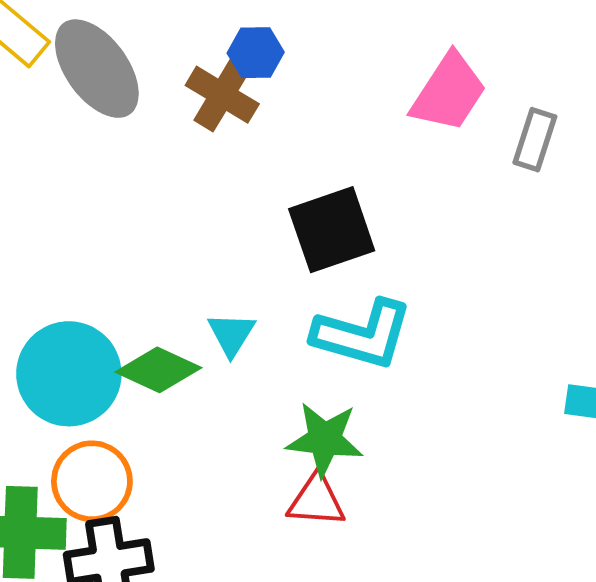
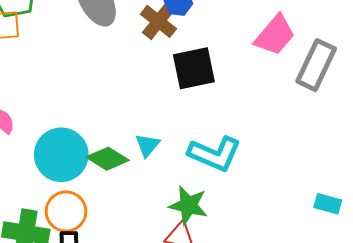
gray rectangle: (535, 140) -> (316, 65), size x1.6
black square: (332, 230) -> (194, 68), moved

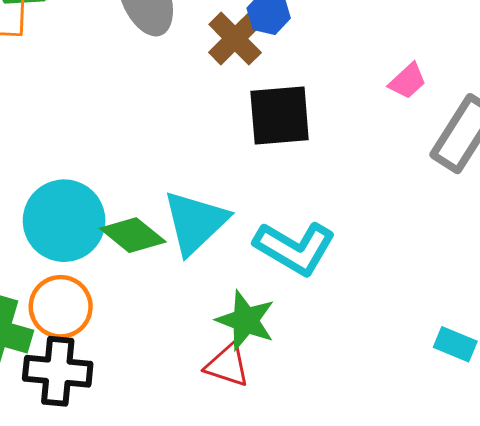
pink trapezoid: (275, 35) -> (407, 81), size x0.6
cyan triangle: (147, 145) -> (195, 222), size x1.8

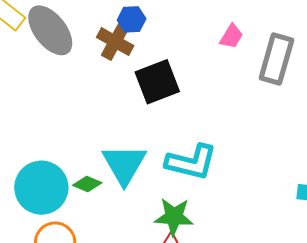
green diamond: (133, 235) -> (87, 184), size x0.7

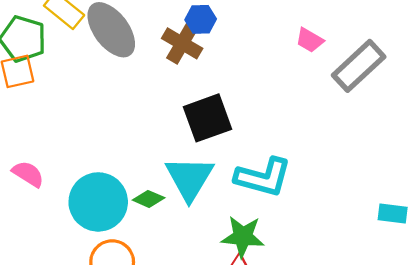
pink trapezoid: (231, 36) -> (310, 40), turned 88
gray rectangle: (276, 59) -> (359, 66), turned 30
black square: (157, 82) -> (207, 118), moved

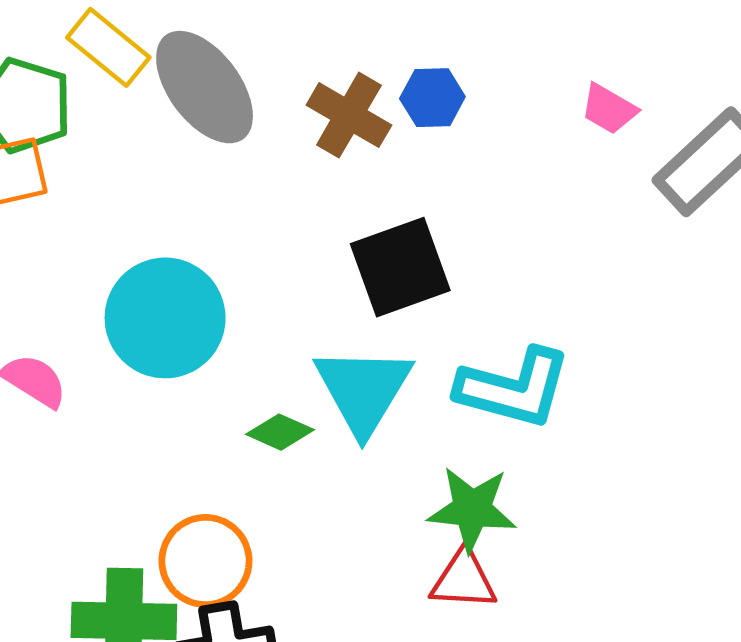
blue hexagon: (201, 19) -> (432, 98), moved
cyan circle: (98, 202) -> (165, 318), moved

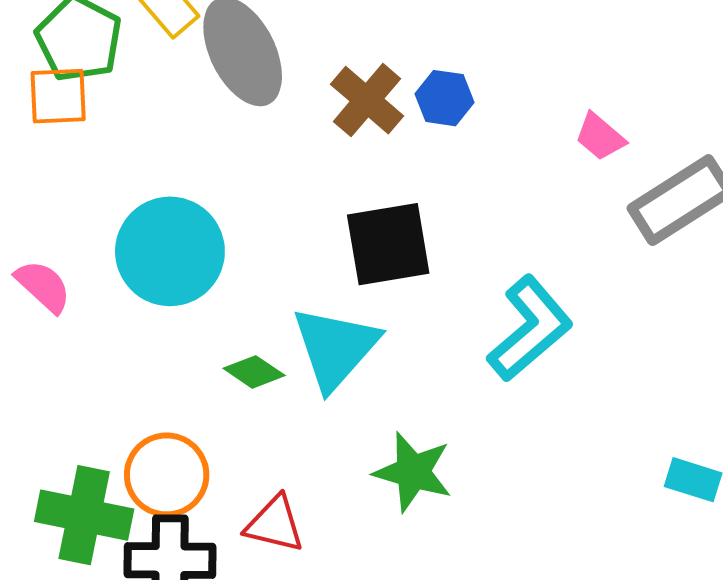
cyan L-shape: (514, 388) -> (530, 329), moved, turned -66
red triangle: (463, 580) -> (275, 524), moved

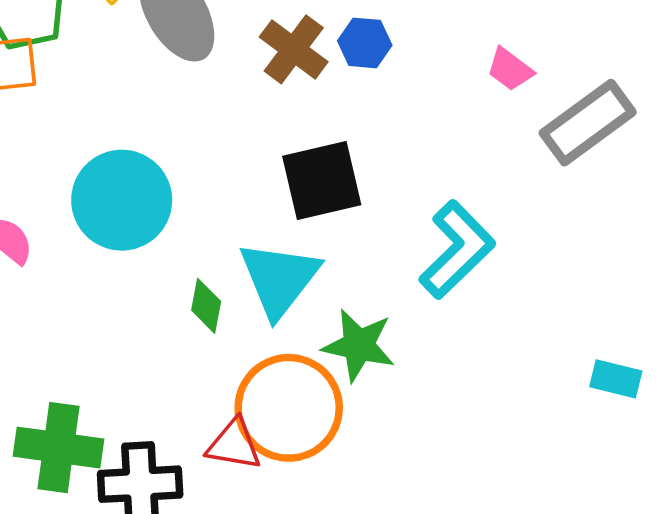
green diamond: (254, 372) -> (206, 306), turned 70
green star: (413, 472) -> (359, 345), moved
orange circle: (167, 475) -> (289, 408), moved, size x1.4

